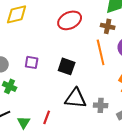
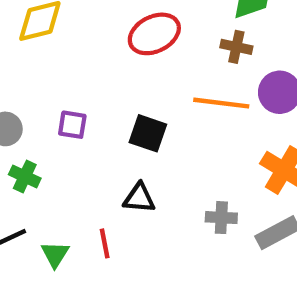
orange line: (101, 52) -> (221, 103), turned -70
black triangle: (76, 98) -> (139, 198), moved, size x0.7
red line: (47, 117) -> (105, 243), turned -32

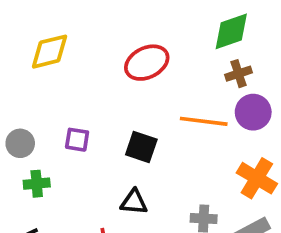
brown cross: (236, 47) -> (239, 74), moved, turned -30
green cross: (25, 176) -> (37, 184), turned -30

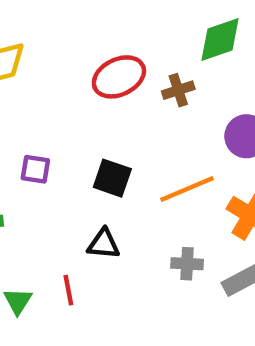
brown cross: (239, 74) -> (178, 90), moved
orange line: (204, 121) -> (187, 189), moved, turned -30

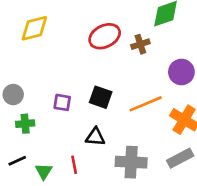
purple square: (35, 169) -> (62, 102), moved
gray cross: (187, 264) -> (131, 162), moved, size x1.6

